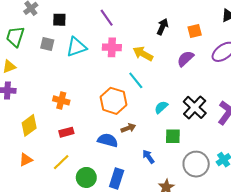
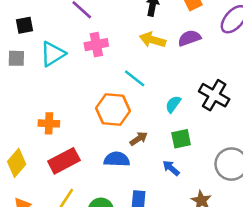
yellow arrow: (143, 54) -> (153, 40), moved
purple semicircle: (185, 59) -> (189, 38), turned 36
red rectangle: (66, 132) -> (64, 161), size x1.6
green square: (173, 136) -> (181, 139), moved

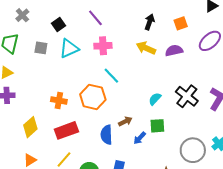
black square: (24, 25) -> (59, 25), moved, turned -32
cyan line: (135, 78) -> (111, 76), moved
orange hexagon: (113, 110) -> (93, 97), moved
blue semicircle: (117, 159) -> (106, 135), turned -102
blue arrow: (171, 168) -> (140, 138), moved, turned -96

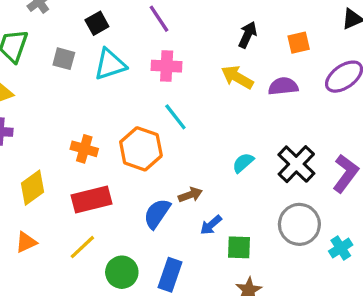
green square: (157, 126) -> (239, 247), moved
blue semicircle: (106, 135) -> (157, 214), turned 30
gray circle: (193, 150) -> (299, 224), moved

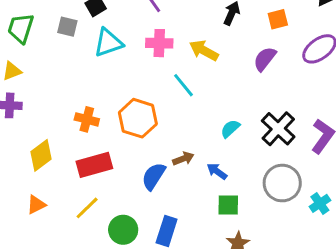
gray square: (64, 59) -> (67, 27), moved
yellow arrow: (237, 77) -> (204, 50), moved
purple semicircle: (283, 86) -> (265, 59), turned -45
cyan line: (175, 117) -> (184, 85), moved
blue arrow: (211, 225) -> (217, 171), moved, turned 78

